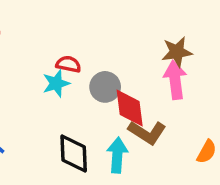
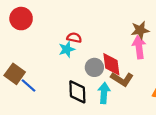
gray circle: (105, 87) -> (94, 67), moved

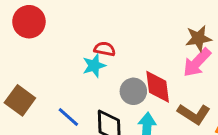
pink arrow: (139, 47) -> (197, 63), turned -130
brown L-shape: (122, 79) -> (194, 114), moved
blue line: (28, 85) -> (68, 117), moved

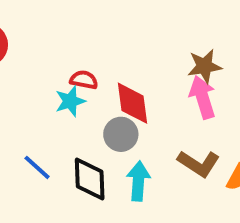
pink arrow: (197, 63) -> (203, 97), turned 120
red diamond: (158, 87) -> (132, 103), moved

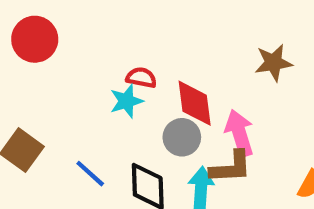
pink arrow: (203, 97) -> (239, 133), moved
brown L-shape: (199, 164) -> (231, 167), moved, turned -36

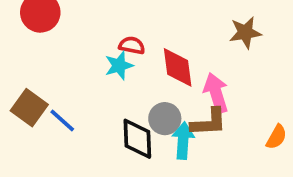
gray circle: (182, 137) -> (165, 119), moved
blue line: (90, 174) -> (62, 120), moved

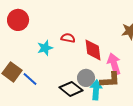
cyan star: (119, 66) -> (45, 48), moved
black diamond: (137, 139) -> (71, 89), turned -50

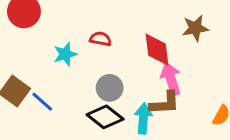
red diamond: (93, 50) -> (157, 50), moved
gray circle: (86, 78) -> (110, 88), moved

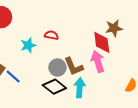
red diamond: (157, 50) -> (102, 42), moved
brown L-shape: (165, 103) -> (74, 66), moved, turned 70

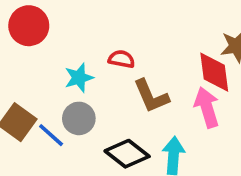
brown L-shape: (74, 66) -> (151, 96), moved
gray circle: (57, 67) -> (79, 118), moved

